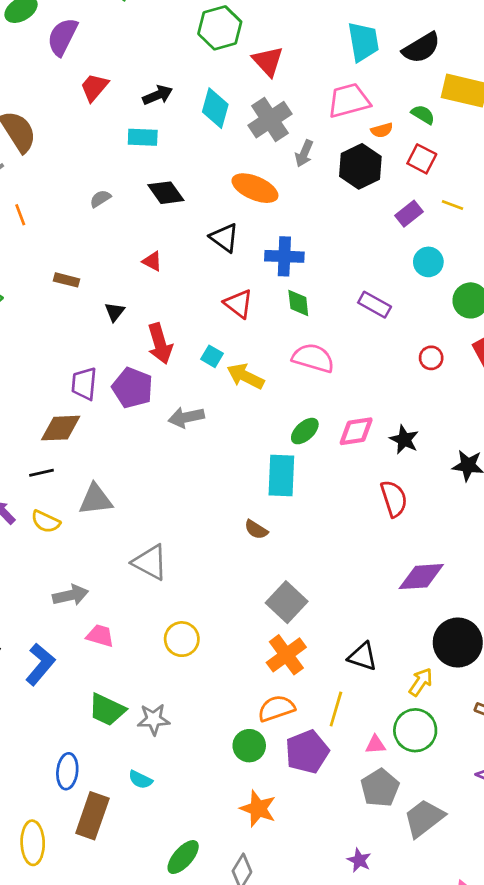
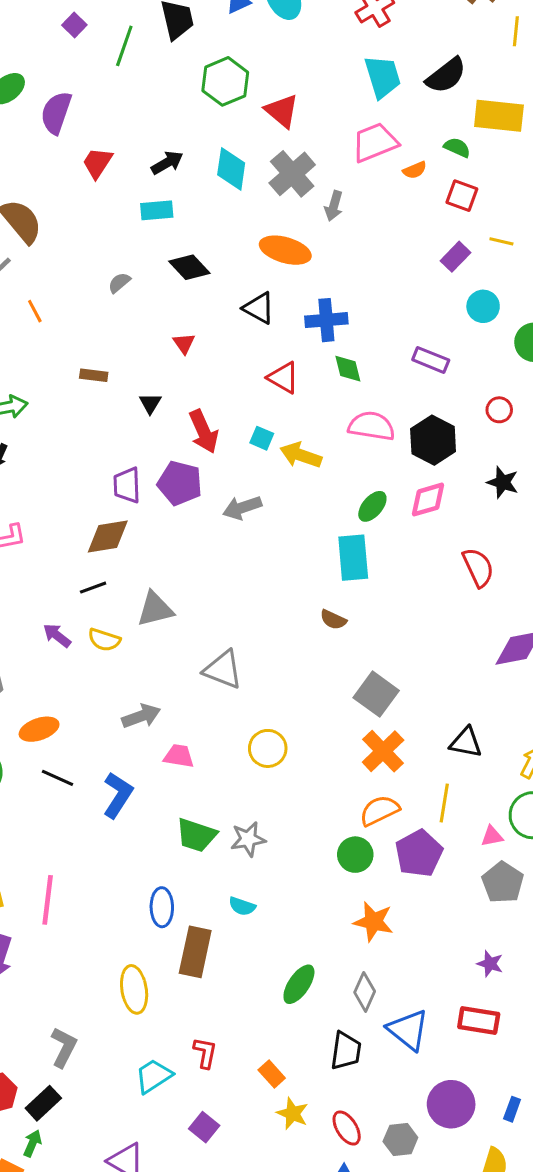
black hexagon: (360, 166) -> (433, 440), moved
red triangle: (152, 261) -> (184, 343), turned 35
black star: (404, 440) -> (503, 482), moved

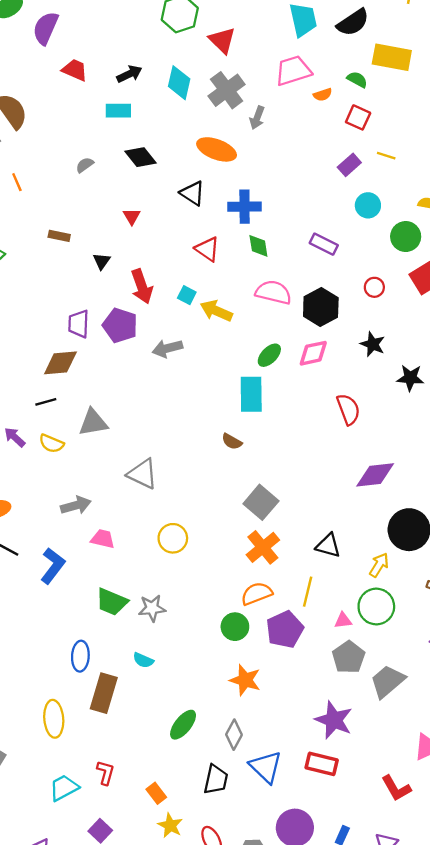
red trapezoid: (97, 163) -> (75, 70), turned 76
purple star: (490, 964) -> (334, 720), size x1.8

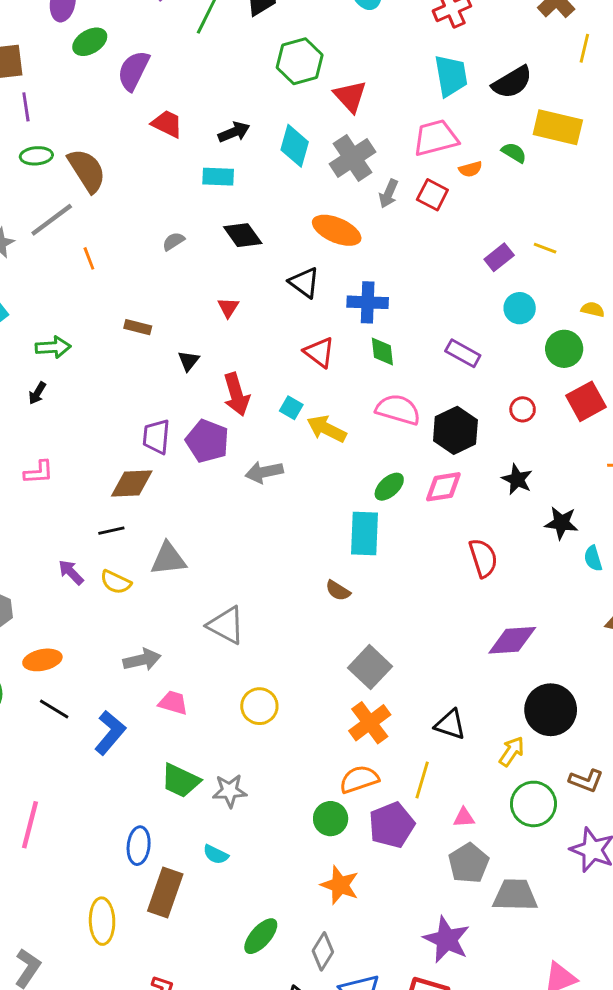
red square: (358, 117) -> (432, 195), moved
green circle: (376, 607) -> (533, 804), moved
gray trapezoid: (388, 681) -> (515, 895), turned 39

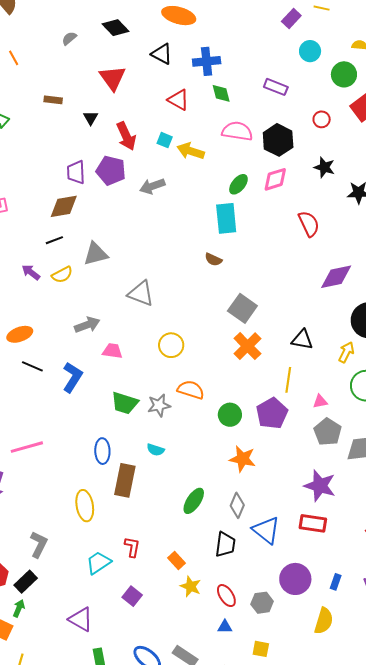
red triangle: (228, 307) -> (113, 78), size x1.8
yellow semicircle: (116, 582) -> (62, 275), turned -45
orange semicircle: (359, 779) -> (191, 390), moved, turned 44
pink line: (30, 825) -> (27, 447), turned 68

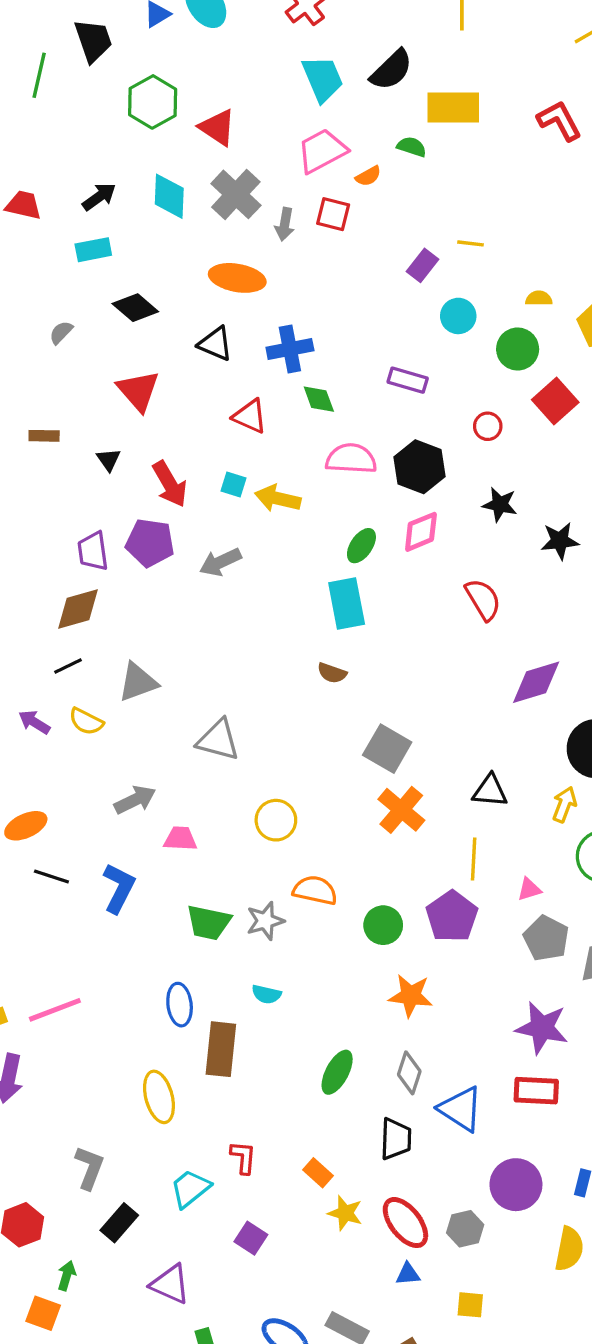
yellow semicircle: (62, 275) -> (86, 721), turned 60
black rectangle: (26, 582) -> (119, 1223), moved
red ellipse: (226, 596) -> (405, 1223), size x1.4

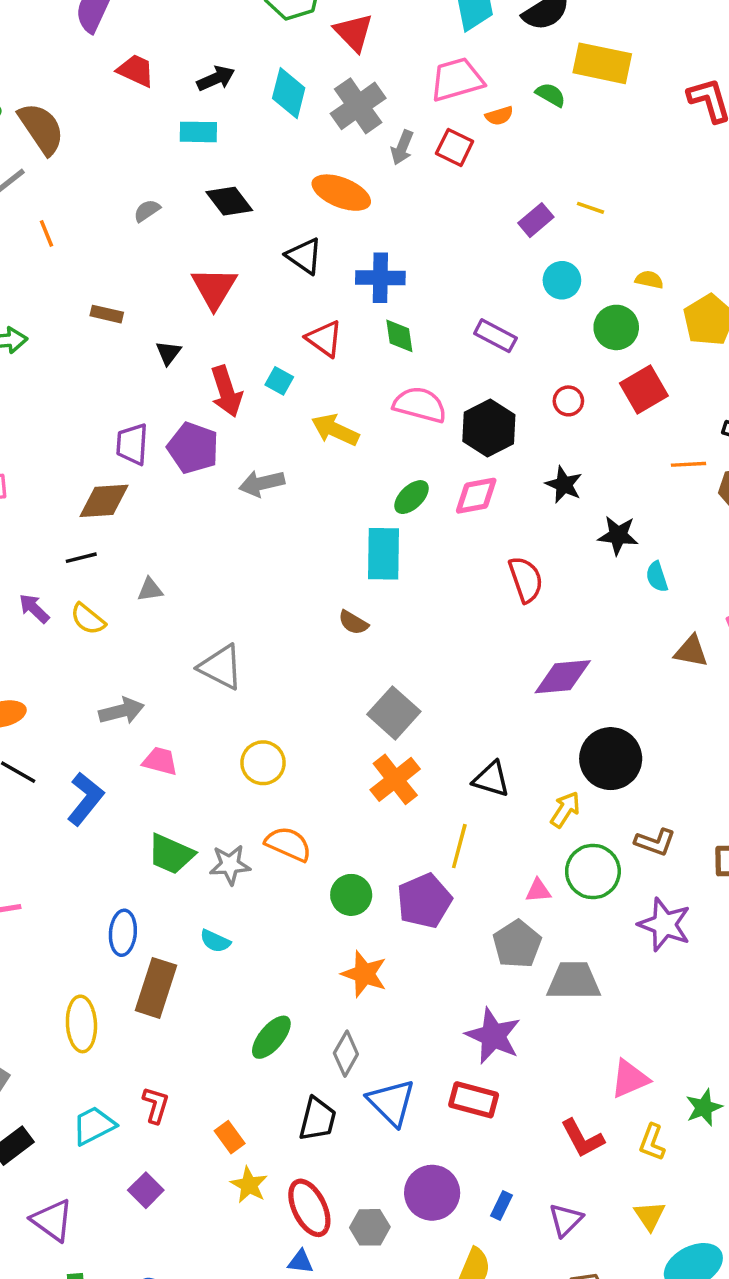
cyan square: (233, 484) -> (279, 381), moved
gray triangle: (138, 682) -> (150, 590), size x0.6
pink triangle: (529, 889) -> (538, 891), moved

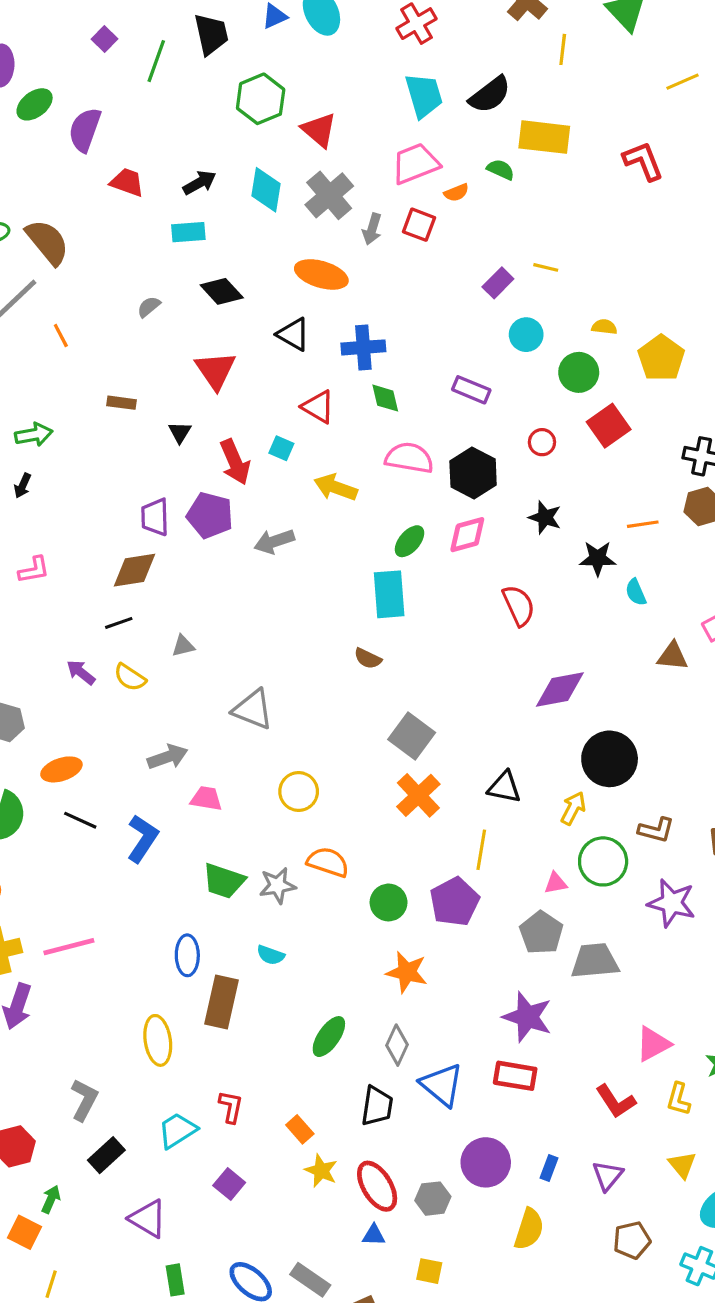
orange line: (689, 464) -> (643, 524), moved

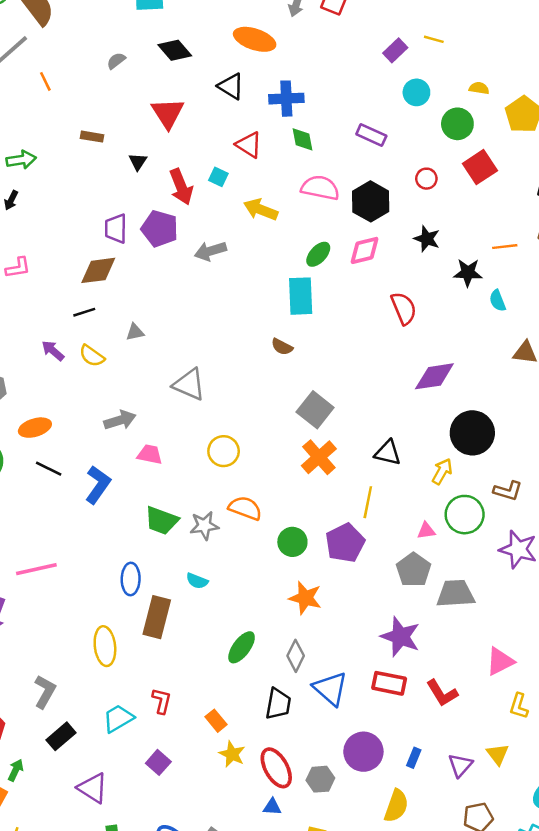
red L-shape: (616, 1101) -> (442, 693), moved
yellow triangle: (682, 1165) -> (498, 754), moved

